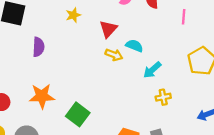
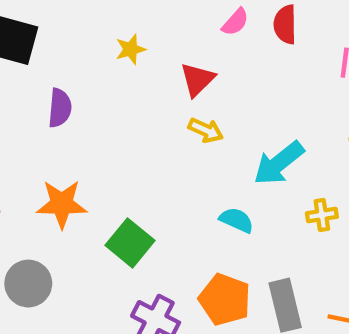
cyan semicircle: (134, 46) -> (237, 220), moved
cyan arrow: (152, 70) -> (279, 163), size x1.4
yellow cross: (163, 97) -> (322, 215), moved

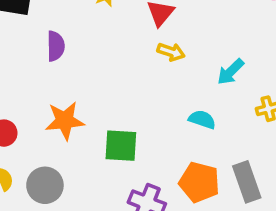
cyan arrow: (279, 163) -> (231, 72), size x0.7
green square: (130, 243) -> (121, 146), turned -30

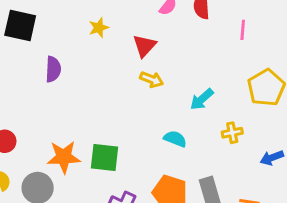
orange star: (65, 121) -> (64, 157), moved

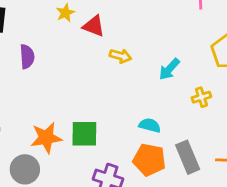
red triangle: (144, 46) -> (94, 26), moved, turned -45
cyan semicircle: (175, 139) -> (150, 125), moved

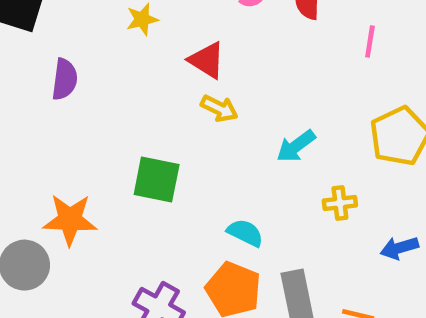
red triangle: (94, 26) -> (207, 60), moved
green square: (84, 134) -> (157, 180), moved

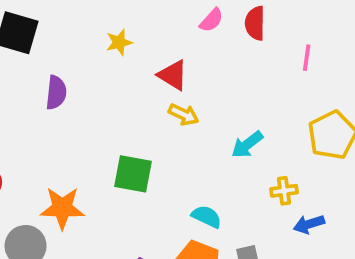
blue arrow: (399, 248) -> (309, 224), moved

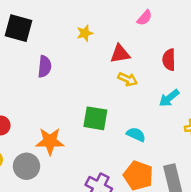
red semicircle: (255, 23) -> (169, 60), moved
red triangle: (173, 75) -> (120, 54), turned -40
cyan semicircle: (207, 217) -> (136, 135), moved

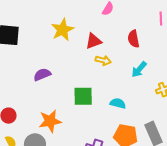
yellow star: (85, 33) -> (62, 30), size x1.6
purple semicircle: (45, 66) -> (42, 75), moved, turned -108

